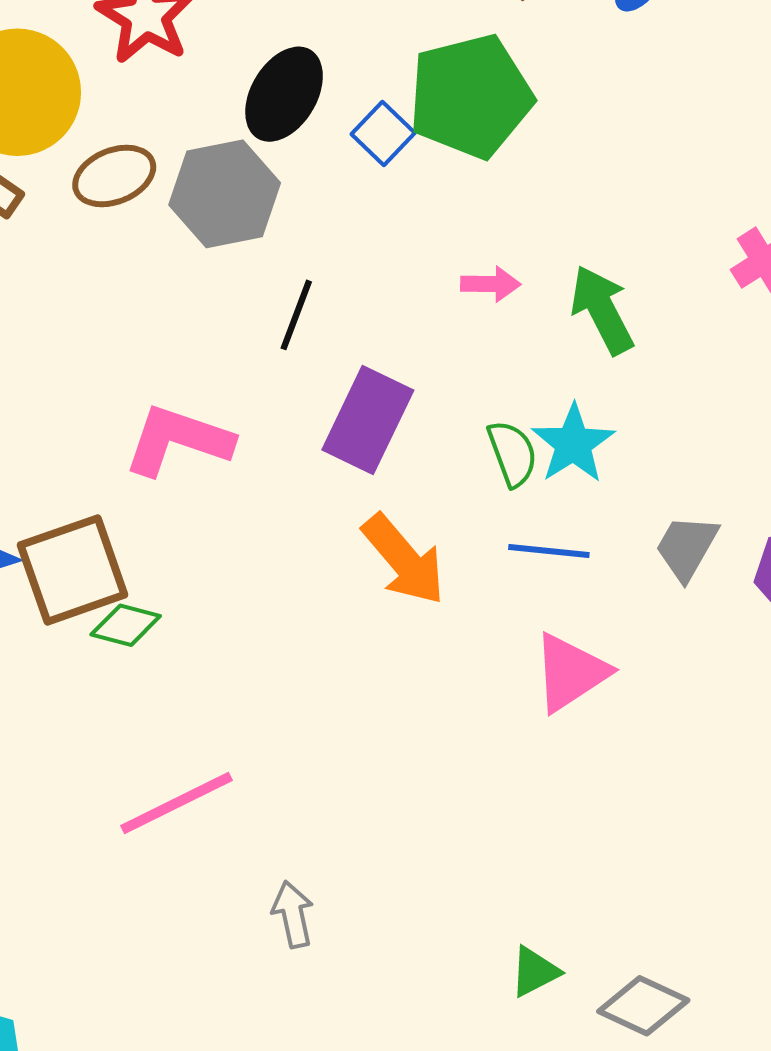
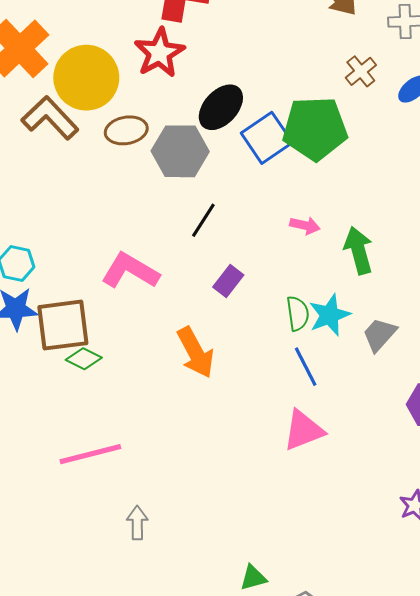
blue square: (383, 134) -> (267, 138), size x1.6
purple rectangle: (368, 420) -> (228, 281), size x0.6
gray trapezoid: (687, 547) -> (379, 335), moved
blue line: (549, 551) -> (306, 367), turned 45
orange arrow: (404, 560) -> (196, 352), moved

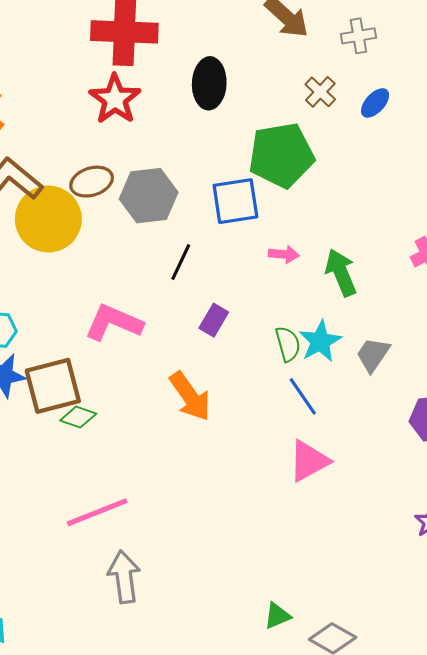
yellow circle: (86, 78) -> (48, 219), moved
black ellipse: (221, 107) -> (209, 83), moved, turned -33
blue square: (267, 138) -> (235, 201), moved, turned 33
gray arrow: (137, 523) -> (124, 577), moved, size x1.5

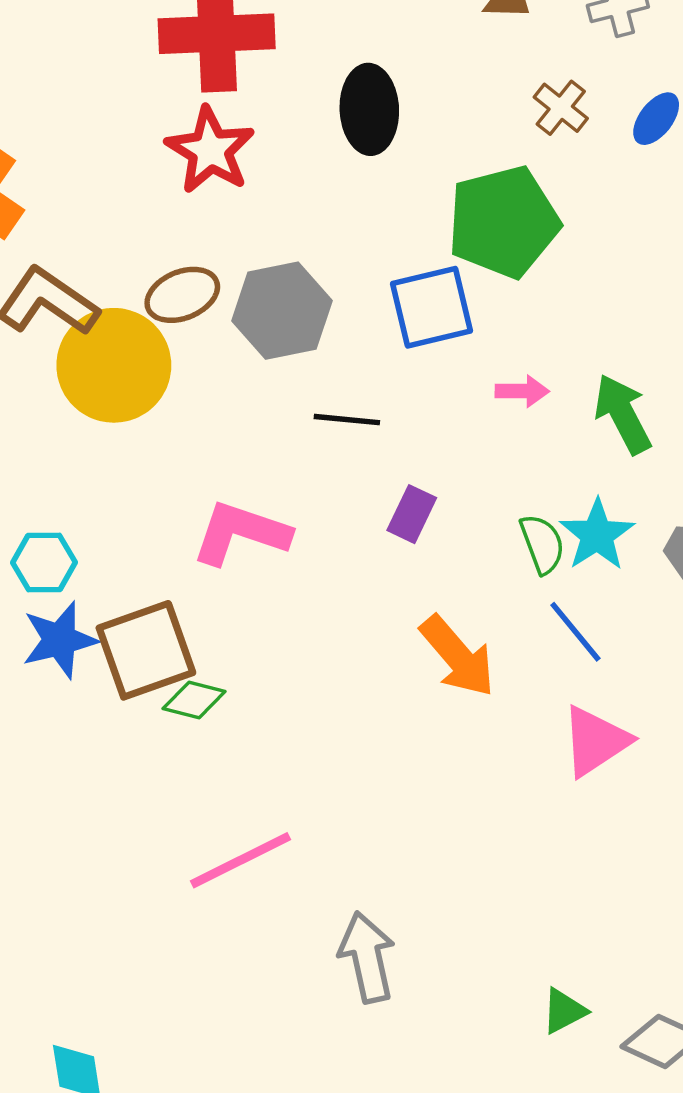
black line: (181, 262) -> (347, 420), turned 75
orange arrow: (190, 396) -> (458, 656), moved
gray arrow: (124, 577) -> (367, 957), moved

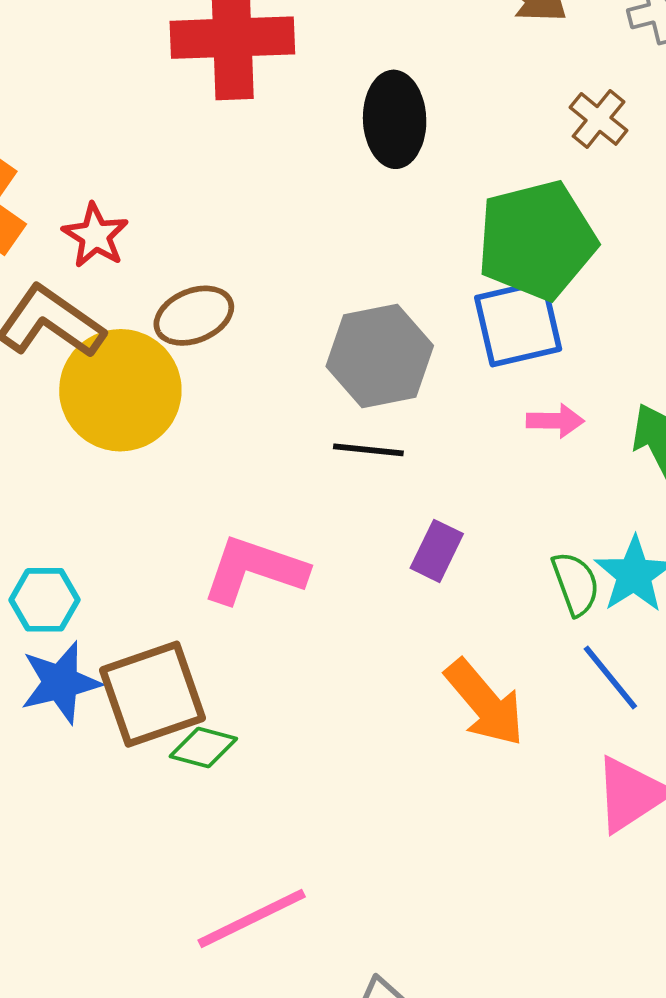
red star: (210, 150) -> (95, 236), moved, size x0.7
blue square: (432, 307) -> (518, 323), moved
gray hexagon: (282, 311) -> (380, 356), moved

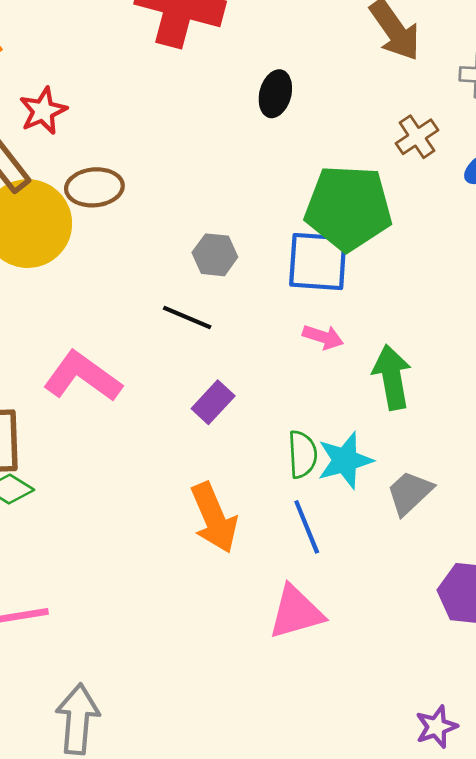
black ellipse: (395, 119) -> (275, 94), size x0.7
gray hexagon: (380, 356) -> (215, 255), size x0.6

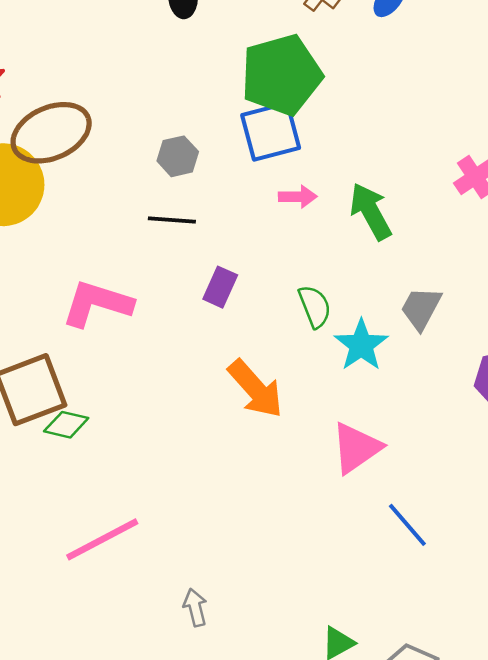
brown ellipse: (94, 187) -> (51, 133), size x1.5
cyan star: (345, 460) -> (361, 345), moved
blue line: (307, 527) -> (407, 525), moved
gray arrow: (78, 719) -> (195, 607), size x0.6

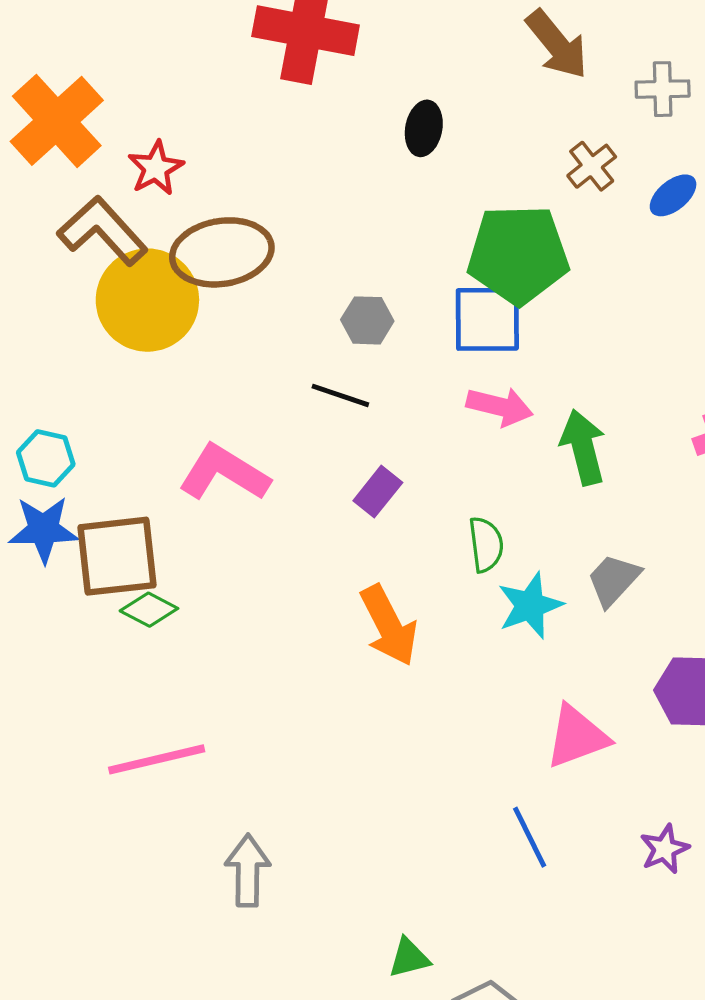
pink arrow: (298, 197) -> (500, 407), size x1.4
pink triangle: (356, 448) -> (577, 737), moved
gray arrow: (195, 607) -> (248, 871), size x1.5

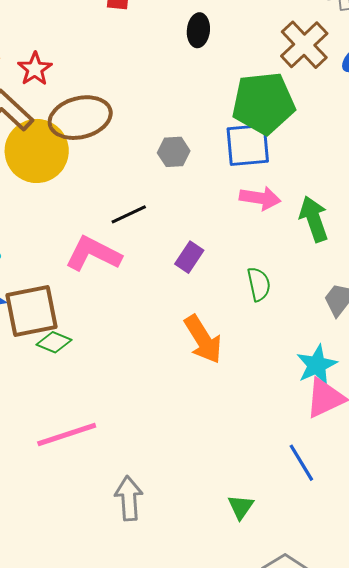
brown cross: (592, 166) -> (304, 45), size x1.6
black line: (340, 395) -> (129, 214), moved, turned -39
cyan star: (530, 606) -> (317, 365), moved
green triangle: (409, 958) -> (241, 507), moved, turned -36

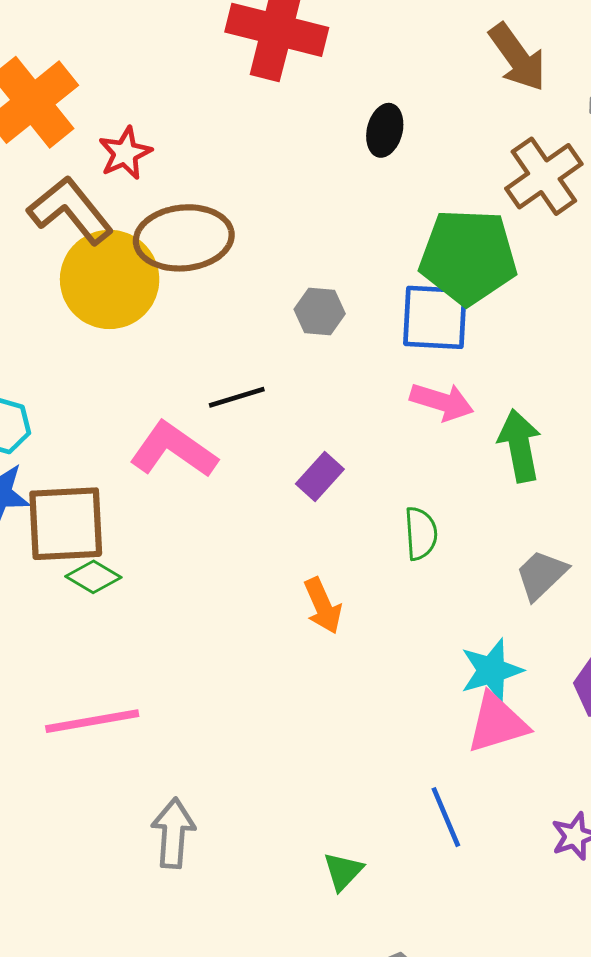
orange arrow: (203, 339) -> (323, 606), size x0.7

